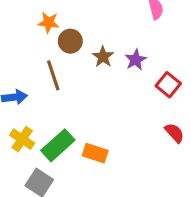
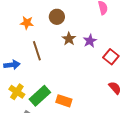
orange star: (49, 23) -> (27, 23), moved
brown circle: (70, 41) -> (57, 17), moved

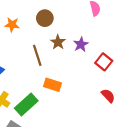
brown line: (37, 51) -> (37, 55), moved
orange rectangle: (64, 101) -> (52, 85), moved

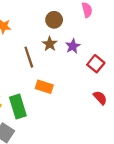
brown circle: (45, 18) -> (54, 20), moved
green rectangle: (26, 104) -> (18, 106), turned -65

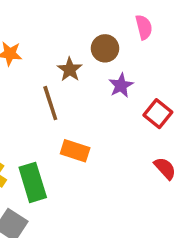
brown circle: (54, 20) -> (105, 48), moved
brown star: (50, 44) -> (70, 70), moved

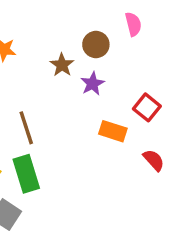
purple star: (121, 85) -> (93, 84), moved
brown line: (50, 103) -> (26, 128), moved
orange rectangle: (75, 151) -> (113, 131), moved

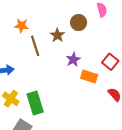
purple star: (93, 84) -> (73, 60), moved
brown line: (26, 128) -> (35, 46), moved

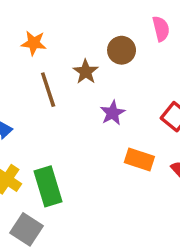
orange star: (21, 26) -> (34, 43), moved
orange rectangle: (89, 77) -> (139, 160), moved

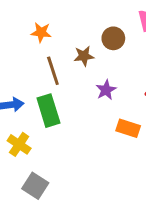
brown star: (86, 72) -> (84, 56), turned 30
green rectangle: (48, 186) -> (48, 111), moved

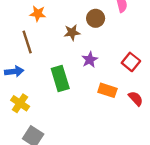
brown line: (53, 71) -> (27, 42), moved
green rectangle: (48, 111) -> (60, 78), moved

